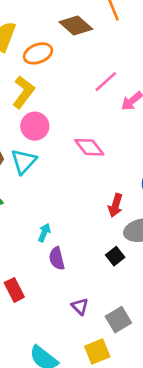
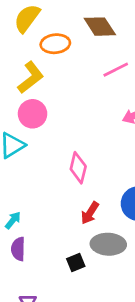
pink line: (106, 82) -> (116, 70), moved
pink diamond: (89, 147) -> (78, 168), moved, turned 36

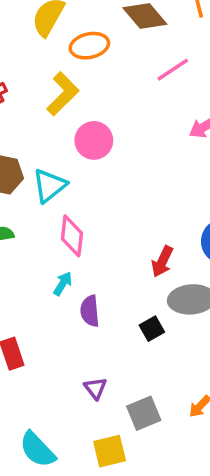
pink circle: (33, 114) -> (94, 140), moved
pink diamond: (78, 168) -> (72, 236), moved
purple semicircle: (18, 249) -> (90, 311), moved

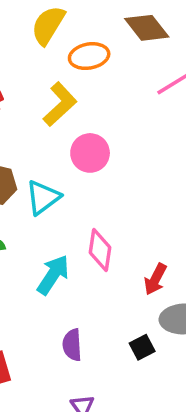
pink diamond: (72, 236) -> (100, 250), moved
cyan arrow: (63, 284) -> (53, 275), moved, size x1.6
purple semicircle: (90, 311) -> (72, 345), moved

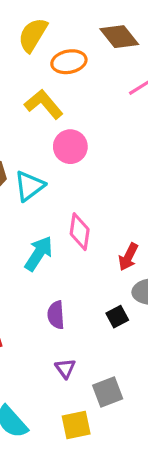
yellow L-shape: (60, 104) -> (44, 104), turned -87

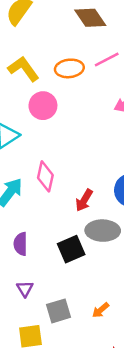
orange ellipse: (69, 62) -> (69, 68), moved
black square: (117, 317) -> (71, 249), size x1.5

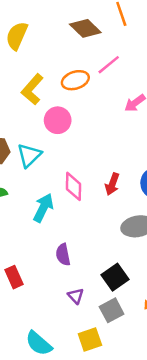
yellow L-shape: (24, 69) -> (32, 89), turned -92
red arrow: (84, 200) -> (112, 184), moved
black square: (71, 249) -> (115, 277), moved

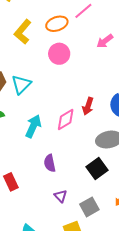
pink circle: (58, 120) -> (59, 54), moved
pink diamond: (73, 186) -> (66, 119), moved, turned 60
black square: (115, 277) -> (97, 169), moved

